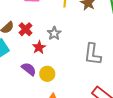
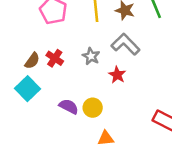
red star: (39, 47) -> (117, 75), moved
gray L-shape: (93, 54) -> (126, 44), moved, turned 140

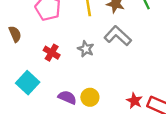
brown semicircle: (32, 61) -> (15, 34), moved, turned -56
red star: (117, 75) -> (134, 101), moved

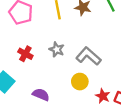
gray L-shape: (118, 36) -> (88, 56), moved
yellow circle: (90, 97) -> (80, 82), moved

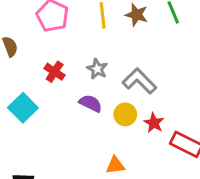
purple semicircle: (41, 95) -> (91, 103), moved
red star: (103, 96) -> (154, 123), moved

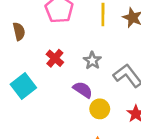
yellow circle: (125, 114) -> (100, 109), moved

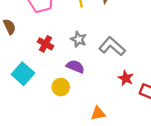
yellow circle: (100, 109) -> (61, 87), moved

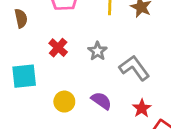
purple semicircle: (75, 66) -> (101, 101), moved
cyan square: (23, 74) -> (24, 76), turned 30

